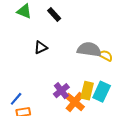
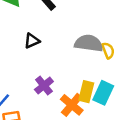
yellow semicircle: (106, 56) -> (108, 50), turned 40
purple cross: (61, 91) -> (44, 86), moved

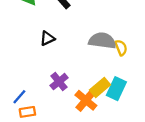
yellow rectangle: (86, 92) -> (100, 87), turned 36

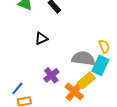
gray semicircle: (102, 41) -> (83, 58), moved
cyan rectangle: (116, 89) -> (100, 65), moved

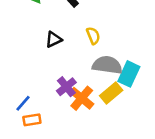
yellow semicircle: (104, 46) -> (93, 36), moved
orange cross: (74, 91) -> (82, 98), moved

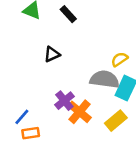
yellow semicircle: (93, 36) -> (120, 59), moved, turned -102
yellow rectangle: (111, 93) -> (116, 121), moved

